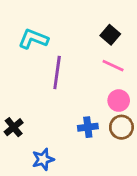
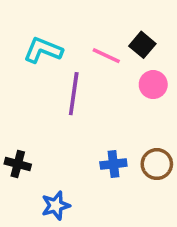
pink line: (113, 66) -> (106, 56), moved
pink circle: (119, 101) -> (153, 85), moved
black cross: (14, 127) -> (18, 164), turned -36

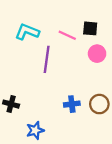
black square: (142, 45) -> (90, 28), turned -35

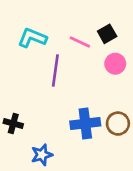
black square: (90, 28) -> (107, 34), turned -35
blue cross: (72, 104) -> (85, 124), size x1.5

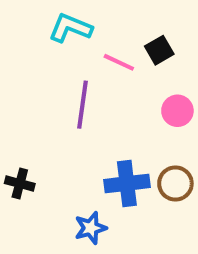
cyan L-shape: (32, 38) -> (70, 28), moved
pink circle: (115, 64) -> (177, 111), moved
blue star: (42, 155) -> (91, 228), moved

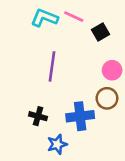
pink line: (119, 62) -> (74, 17), moved
black cross: (20, 183) -> (38, 116), moved
brown circle: (175, 183) -> (107, 98), moved

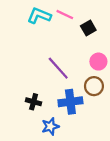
purple line: (52, 66) -> (58, 68), moved, turned -50

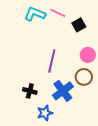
purple line: (58, 68) -> (52, 61), turned 55
blue cross: (70, 102) -> (63, 91), turned -30

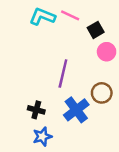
pink circle: (88, 55) -> (107, 52), moved
blue star: (45, 113) -> (42, 137), moved

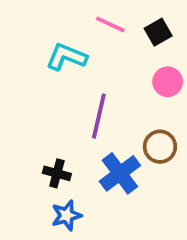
cyan L-shape: (42, 17) -> (66, 57), moved
black square: (96, 30) -> (158, 32), moved

